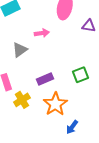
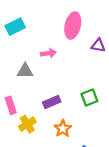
gray triangle: (20, 50) -> (25, 71), turned 35
orange star: (55, 104) -> (63, 129), size x0.7

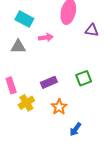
cyan rectangle: (15, 27) -> (24, 19), moved, turned 54
gray triangle: (25, 71) -> (18, 47), moved

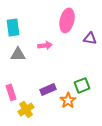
cyan rectangle: (24, 19) -> (13, 27), moved, turned 54
orange star: (59, 107) -> (68, 100), moved

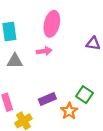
pink ellipse: (67, 20) -> (52, 24), moved
green square: (82, 85) -> (84, 95), turned -35

